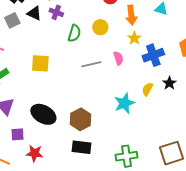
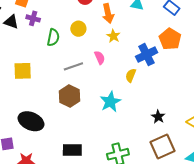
blue cross: (153, 55) -> (147, 55), moved
black star: (169, 83) -> (158, 117), moved
yellow semicircle: (147, 89) -> (131, 75), moved
brown hexagon: (80, 119) -> (70, 96), moved

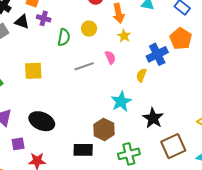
brown hexagon: (70, 96) -> (104, 130), moved
black star: (158, 117) -> (153, 118), moved, size x1.5

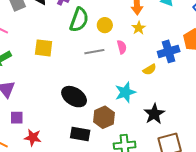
yellow circle: (89, 29) -> (105, 25), moved
green semicircle: (64, 37) -> (79, 20), size x1.4
yellow semicircle: (141, 75) -> (150, 70), turned -152
black ellipse: (42, 121) -> (74, 97), moved

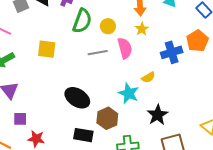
pink semicircle: (122, 47) -> (125, 48), size x1.5
yellow semicircle: (150, 70) -> (148, 77), moved
cyan star: (125, 92) -> (129, 93), turned -30

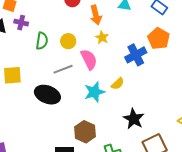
green semicircle: (82, 21) -> (42, 41), size x0.7
cyan star: (129, 93) -> (95, 92), moved, turned -30
black ellipse: (77, 98) -> (47, 95), moved

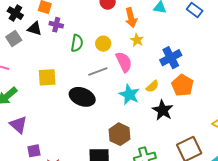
orange pentagon: (159, 39) -> (183, 85), moved
cyan star: (95, 92) -> (129, 95), turned -30
black star: (134, 119) -> (163, 110), moved

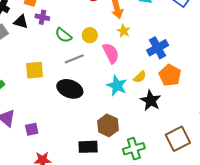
green semicircle: (77, 43) -> (63, 35), turned 120
gray line: (98, 72) -> (74, 59), moved
purple square: (34, 151) -> (32, 129), moved

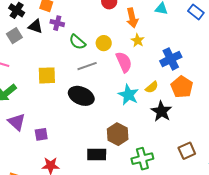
brown square: (178, 139) -> (187, 151), size x0.7

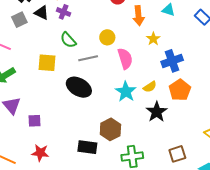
yellow star: (138, 40) -> (153, 39), moved
green semicircle: (77, 42) -> (68, 40), moved

